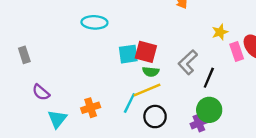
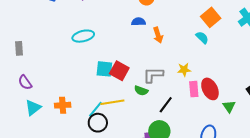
cyan ellipse: (94, 22) -> (83, 36), turned -30
gray L-shape: (188, 62) -> (153, 75), moved, turned 30
green semicircle: (151, 72) -> (141, 91), moved
black circle: (155, 117) -> (98, 123), moved

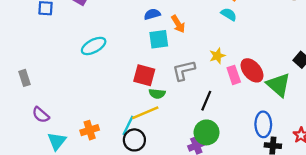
cyan square: (104, 69) -> (159, 39), moved
green semicircle: (141, 91) -> (157, 94), moved
green triangle: (229, 106) -> (278, 85), size x1.6

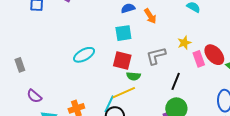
cyan square: (159, 39) -> (123, 33), moved
cyan ellipse: (94, 46) -> (84, 55), moved

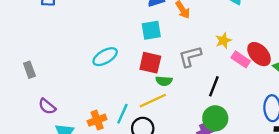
pink rectangle: (199, 59) -> (241, 59), turned -35
cyan line: (109, 104) -> (122, 114), moved

